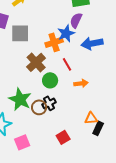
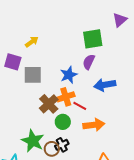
blue star: (66, 33) -> (69, 75), moved
orange cross: (54, 42) -> (66, 97), moved
red line: (67, 64) -> (80, 106), turned -32
orange arrow: (81, 83) -> (94, 125), size x1.5

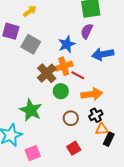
gray square: (33, 75) -> (31, 44), turned 30
black cross: (62, 145) -> (96, 115), moved
brown circle: (52, 149) -> (71, 118), moved

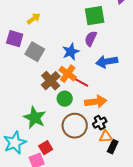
orange cross: (64, 66) -> (68, 74), turned -36
brown circle: (71, 118) -> (75, 126), size x1.6
red square: (74, 148) -> (46, 148), moved

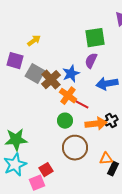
brown cross: (51, 81) -> (51, 80), moved
green star: (35, 118) -> (16, 140), moved, turned -30
black cross: (100, 123) -> (111, 121), moved

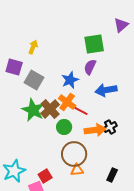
yellow arrow: (34, 41) -> (33, 47), turned -32
brown cross: (51, 80) -> (50, 109), moved
green star: (16, 140) -> (33, 110), moved, turned 30
orange triangle: (106, 159) -> (77, 170), moved

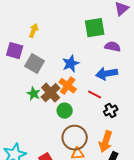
purple semicircle: (90, 67) -> (113, 47), moved, turned 77
green star: (33, 110) -> (34, 94), size x0.6
red line: (81, 111) -> (95, 95), moved
orange arrow: (95, 130) -> (106, 142), moved, turned 115

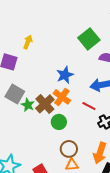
green square: (95, 28) -> (89, 39), turned -30
gray square: (35, 64) -> (15, 94), moved
brown circle: (75, 138) -> (69, 149), size x0.7

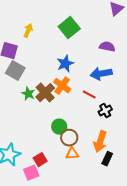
green square: (89, 39) -> (69, 28), moved
gray square: (15, 94) -> (15, 71), moved
green circle: (59, 122) -> (59, 127), moved

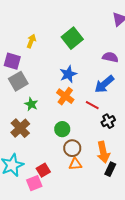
gray square: (15, 71) -> (18, 81), turned 30
blue arrow: (101, 74) -> (104, 84), turned -30
brown cross: (45, 93) -> (20, 128), moved
green circle: (59, 127) -> (62, 129), moved
orange arrow: (100, 142) -> (103, 152), turned -30

